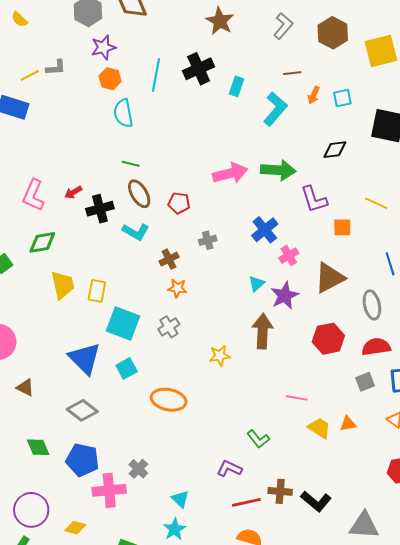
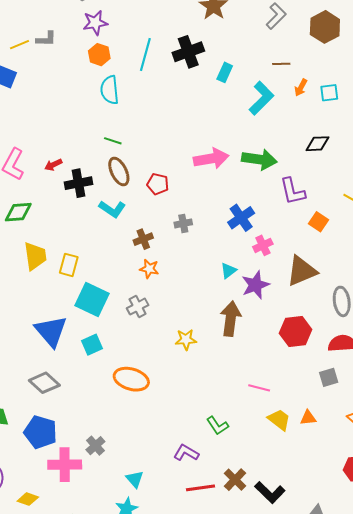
orange square: (342, 227) -> (319, 222), turned 30
brown cross: (280, 491) -> (235, 480), turned 35

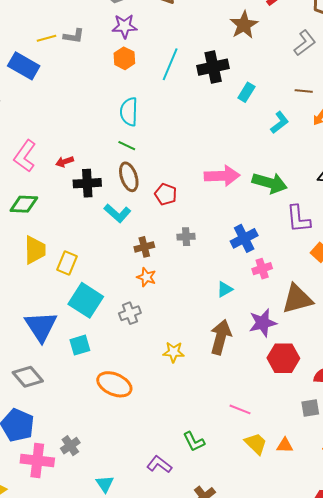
cyan semicircle: (110, 90) -> (129, 112), moved
cyan L-shape: (261, 98) -> (280, 122), size x0.7
purple star: (255, 285) -> (263, 323), moved

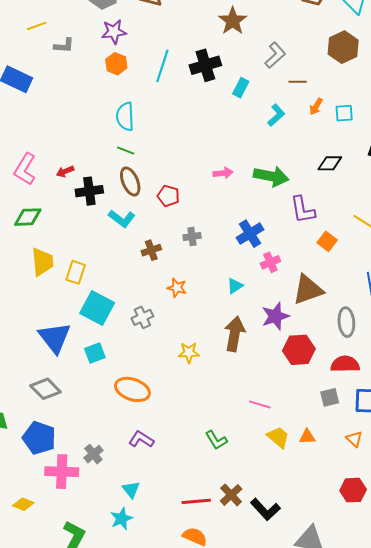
yellow line: (47, 38) -> (37, 26), moved
gray L-shape: (305, 43) -> (275, 55), moved
pink arrow: (222, 176) -> (223, 173), size x0.6
orange star: (146, 277) -> (177, 288), moved
purple L-shape: (159, 464) -> (141, 439), moved

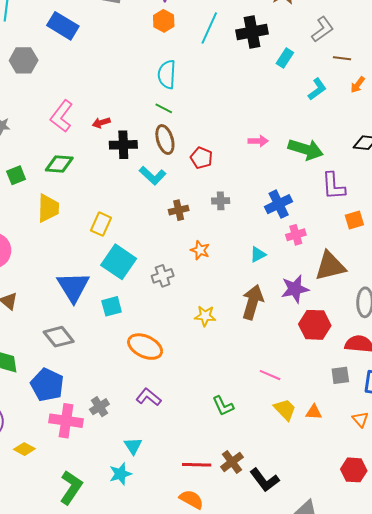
orange square: (327, 241) -> (354, 220), turned 30
yellow trapezoid: (42, 262) -> (48, 208), moved

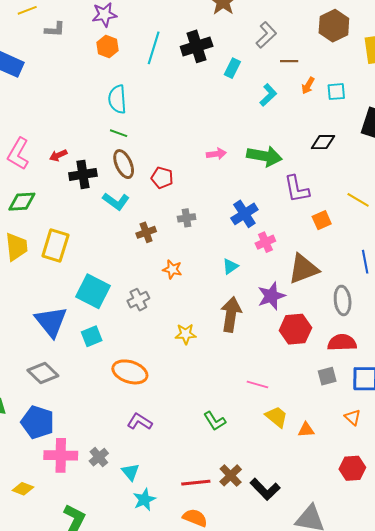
yellow rectangle: (101, 224) -> (55, 245), moved, size x1.4
gray cross: (99, 407) -> (99, 457), moved
orange triangle: (314, 412) -> (306, 430), moved
cyan star: (120, 474) -> (144, 500), moved

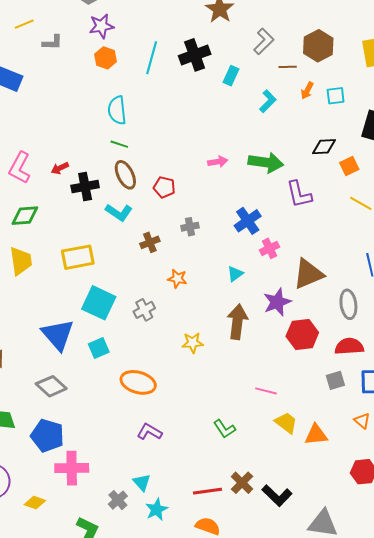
brown hexagon: (334, 26) -> (318, 46), moved
orange square: (322, 220) -> (349, 166), moved
yellow rectangle: (55, 245) -> (78, 257), moved, turned 64
orange triangle: (306, 430) -> (316, 435), size x1.4
gray cross: (99, 457) -> (118, 500), moved

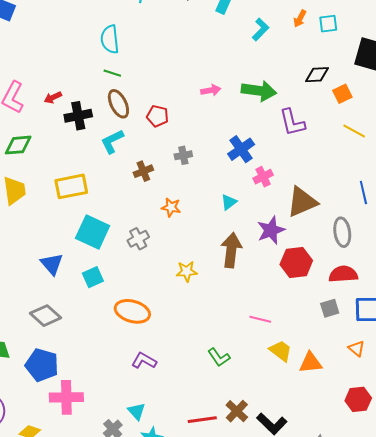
cyan L-shape: (119, 212) -> (112, 141), turned 120
blue triangle: (58, 335) -> (52, 264), size x0.7

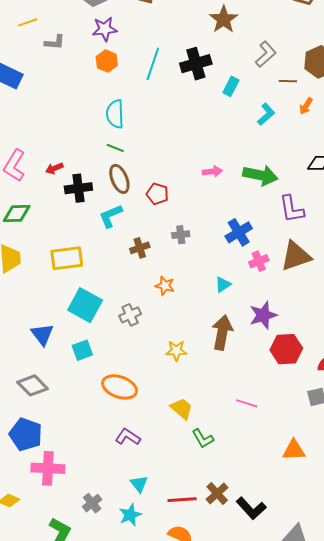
brown triangle: (302, 202) -> (296, 256), moved
yellow trapezoid: (281, 351) -> (182, 409), moved
cyan triangle: (137, 411) -> (139, 484), moved

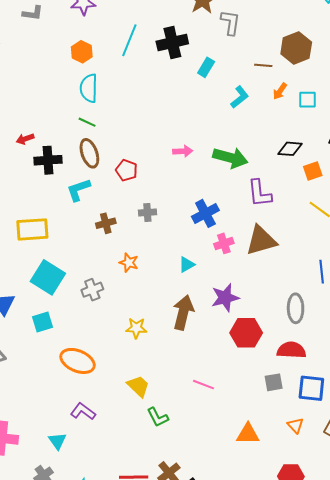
gray L-shape: (266, 54) -> (230, 23), moved, turned -44
orange hexagon: (107, 61) -> (82, 52), moved
cyan triangle: (139, 484) -> (57, 441), moved

